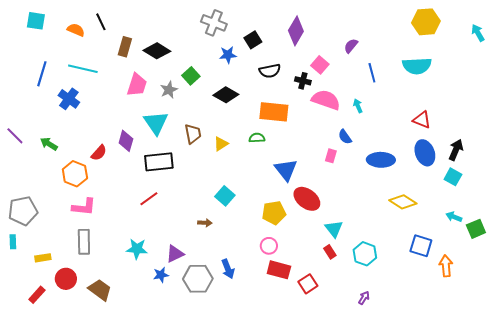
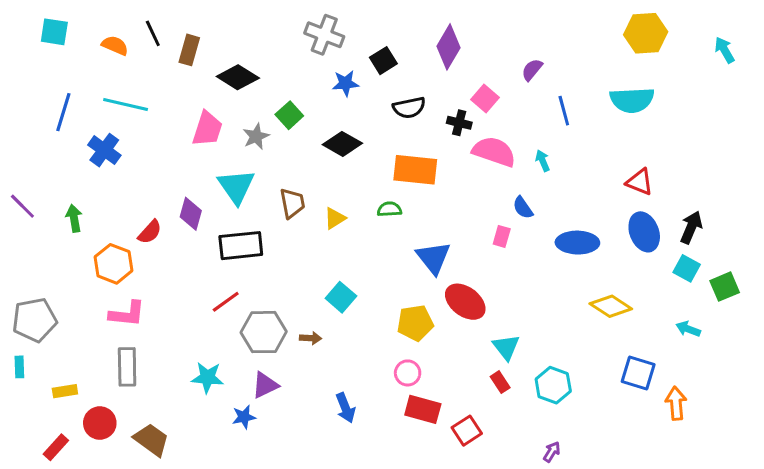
brown rectangle: (125, 47) -> (189, 50), moved
green arrow: (49, 144) -> (74, 218), turned 48
green square: (476, 229) -> (725, 287), moved
gray hexagon: (198, 279) -> (264, 332), moved

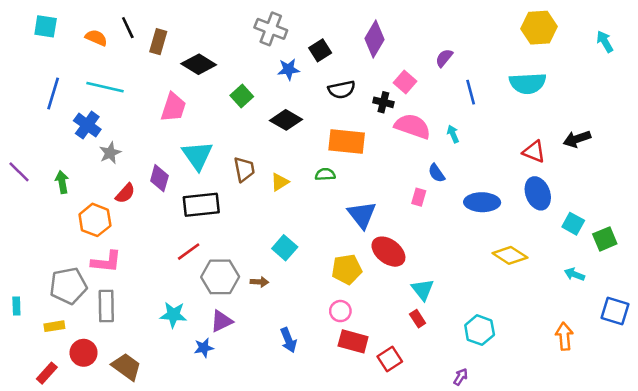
gray star: (256, 136) -> (110, 153), moved
black arrow: (691, 227) -> (577, 139), moved, turned -132
gray pentagon: (35, 320) -> (68, 286), moved
blue square: (638, 373) -> (615, 311), moved
cyan hexagon: (553, 385) -> (480, 330), moved

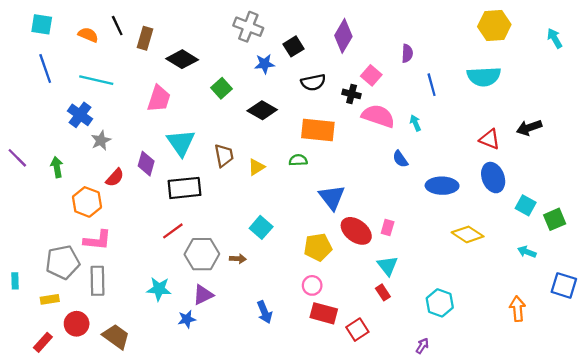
purple semicircle: (444, 58) -> (407, 53), turned 144
blue line: (53, 93) -> (45, 68), moved, turned -36
pink rectangle: (419, 197) -> (388, 227), moved

